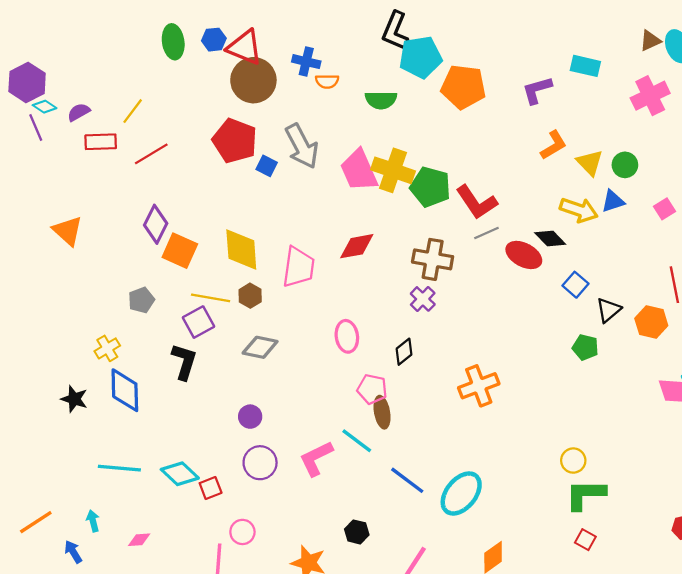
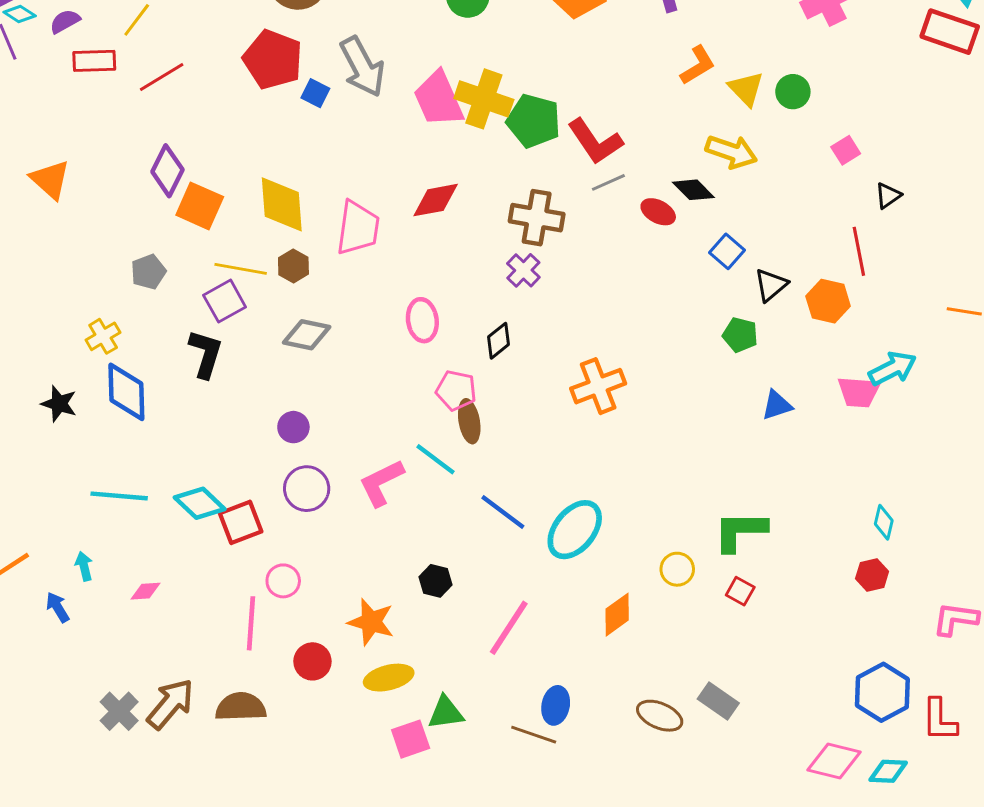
blue triangle: (613, 201) -> (777, 405), moved
red ellipse: (524, 255) -> (658, 212), size x0.7
yellow circle: (573, 461) -> (677, 569), moved
red square: (211, 488) -> (241, 522), size x1.4

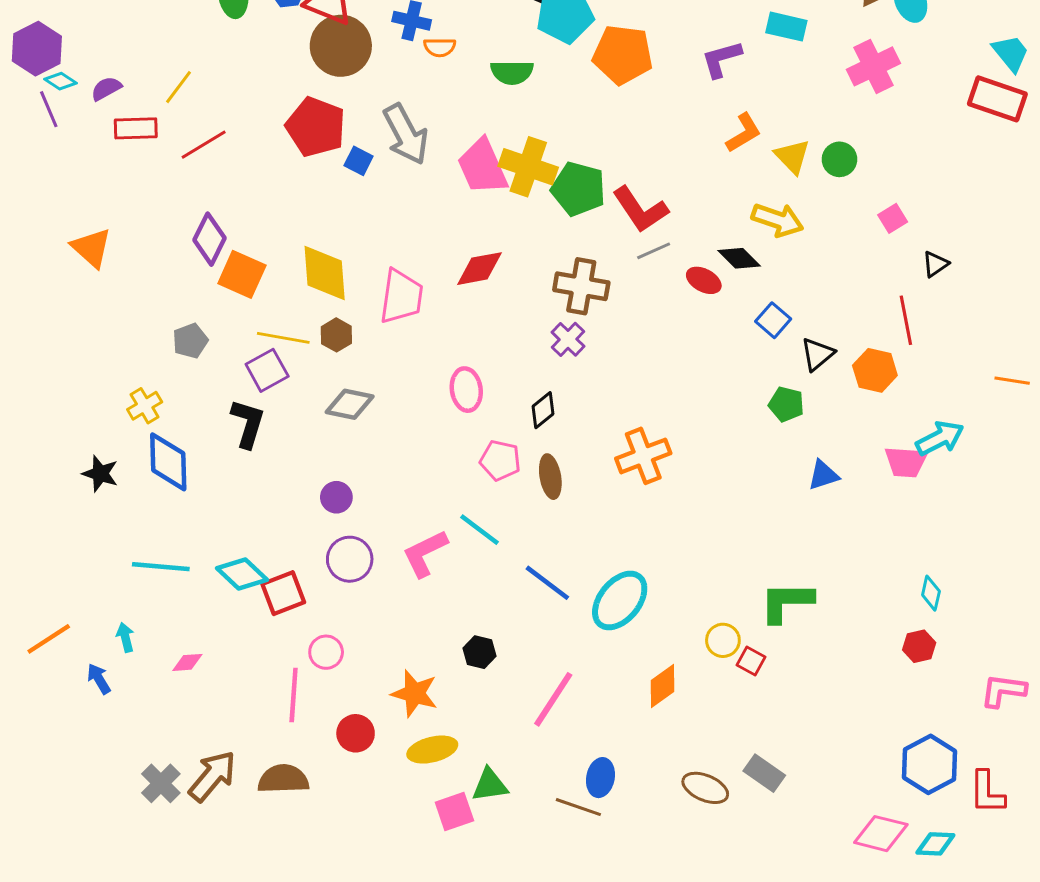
brown ellipse: (469, 421) -> (550, 477), moved
red square: (740, 591) -> (751, 661), moved

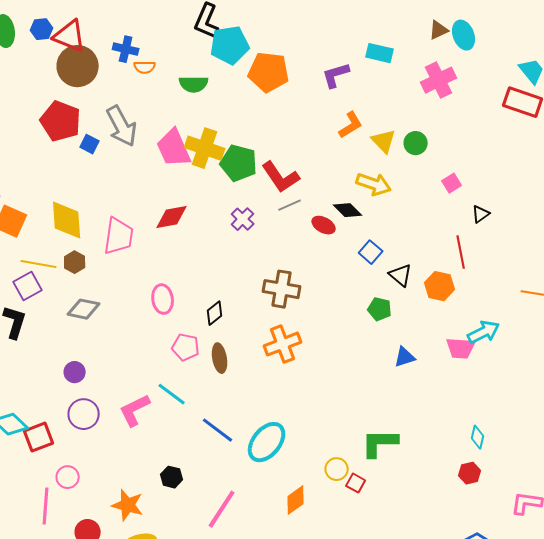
brown cross: (581, 286) -> (282, 289), moved
purple cross: (568, 339) -> (243, 219), moved
black triangle: (817, 354) -> (401, 275), turned -40

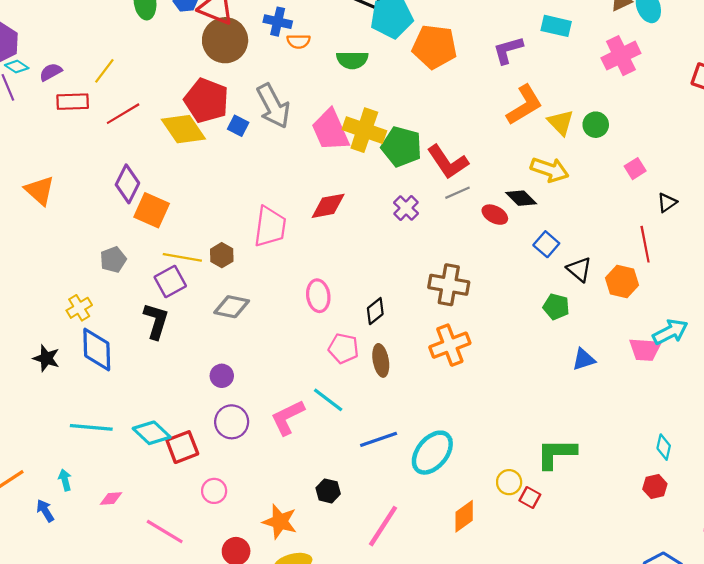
orange L-shape: (351, 125) -> (524, 105), size x1.4
yellow diamond: (67, 220) -> (183, 129), moved, turned -30
blue line: (218, 430) -> (379, 439), turned -56
pink line: (46, 506) -> (165, 531), moved, turned -63

